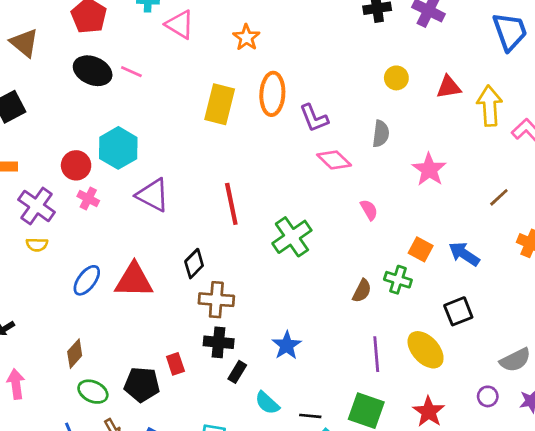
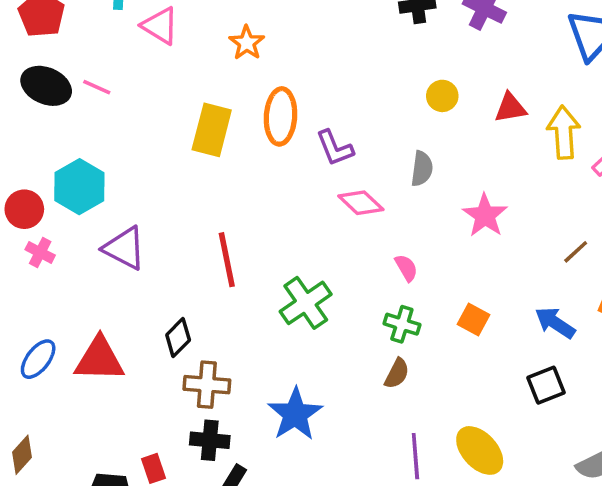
blue arrow: (464, 254) -> (555, 323), moved
green cross: (398, 280) -> (402, 324), moved
black square: (458, 311) -> (546, 385), moved
blue star: (287, 345) -> (295, 414), moved, size x1.4

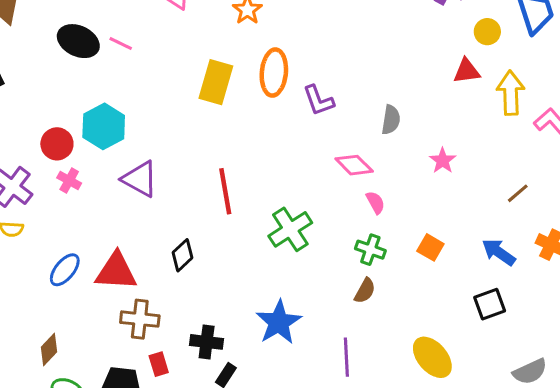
yellow circle: (442, 96) -> (487, 32), moved
pink diamond: (361, 203) -> (354, 165), moved
pink star: (485, 215) -> (443, 161), size x0.7
brown cross: (207, 385) -> (140, 319), moved
purple line: (415, 456) -> (346, 357), moved

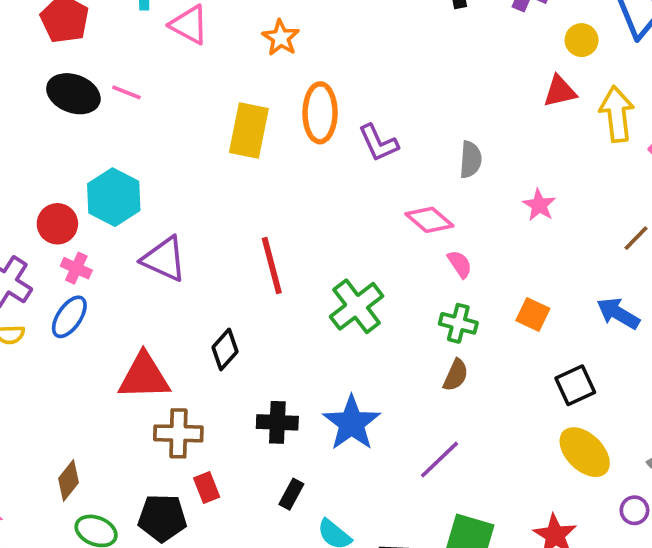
blue ellipse: (65, 270) -> (69, 317), moved
black square: (490, 304) -> (575, 385), moved
black cross: (207, 342) -> (277, 422), moved
purple line: (346, 357) -> (440, 460), turned 54
yellow ellipse: (432, 357) -> (585, 452), moved

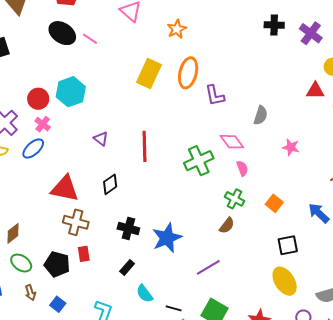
pink star: (539, 205) -> (291, 147), turned -30
purple triangle: (164, 259) -> (101, 139), moved, size x0.6
green cross: (357, 306) -> (199, 161), moved

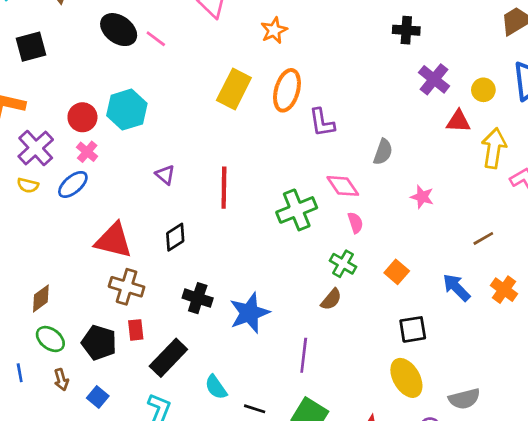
purple cross: (311, 33) -> (434, 79), moved
black rectangle: (127, 267) -> (168, 358), moved, size x1.8
purple line: (208, 267) -> (304, 355), turned -55

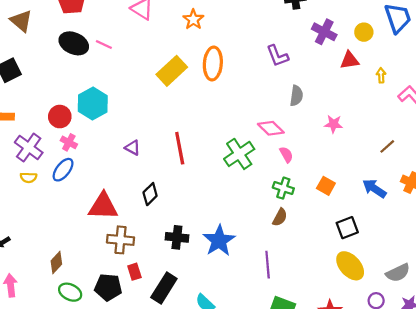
yellow rectangle: (234, 89) -> (172, 71), turned 32
purple L-shape: (322, 122) -> (277, 56), moved
yellow arrow: (494, 148) -> (381, 75), size x0.5

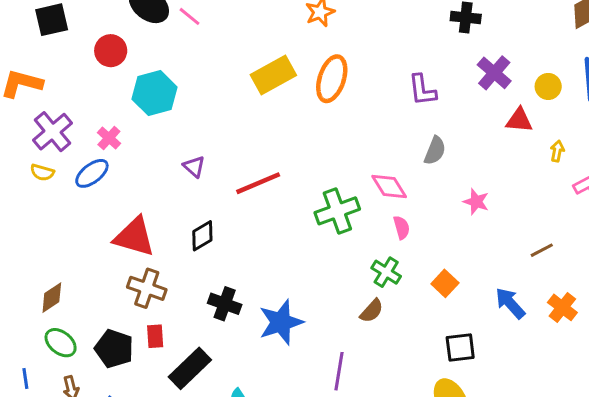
red circle: (60, 117) -> (111, 51), moved
red line: (180, 148) -> (258, 183), turned 64

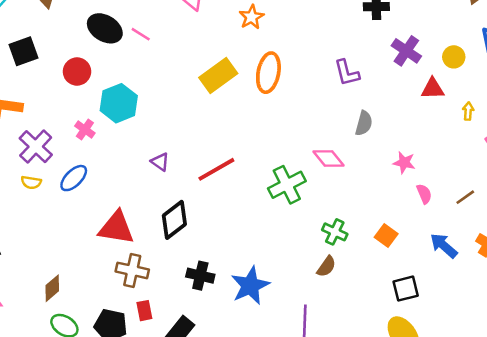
pink cross: (109, 138) -> (85, 129), moved
pink semicircle: (401, 227) -> (424, 194), moved
black diamond: (202, 236) -> (174, 220), size x1.4

